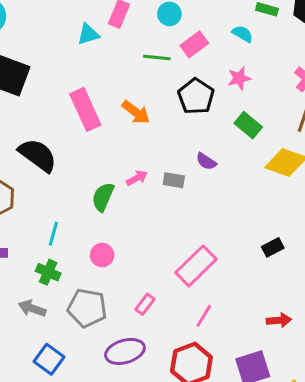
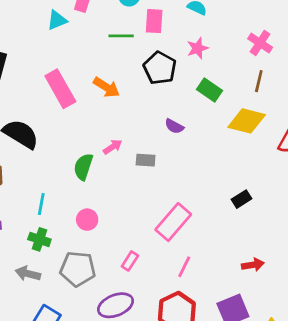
pink rectangle: (194, 44) -> (154, 21), turned -45
gray rectangle: (174, 180) -> (146, 160), moved

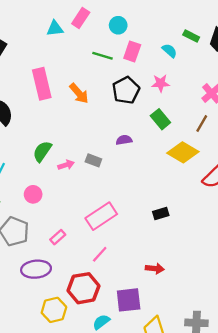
purple semicircle: (174, 126) -> (124, 140), turned 126
pink arrow: (113, 147) -> (66, 165), moved

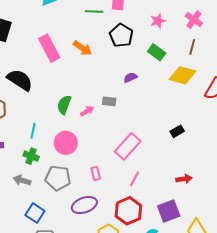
pink star: (161, 83) -> (158, 21), moved
pink circle: (33, 194) -> (66, 143), size x1.5
pink rectangle: (58, 237) -> (96, 173), turned -48

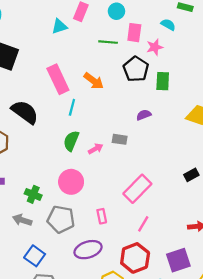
pink star: (158, 21) -> (155, 47), moved
green rectangle: (157, 52) -> (163, 81), moved, turned 54
cyan line: (33, 131) -> (72, 107), moved

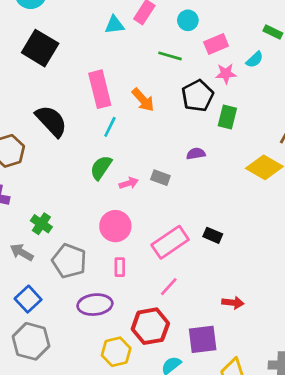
cyan semicircle: (168, 25) -> (255, 60), moved, turned 96
pink rectangle: (134, 33) -> (216, 44), moved, turned 48
black rectangle: (191, 175) -> (213, 235), moved, turned 40
pink circle: (71, 182) -> (115, 226), moved

